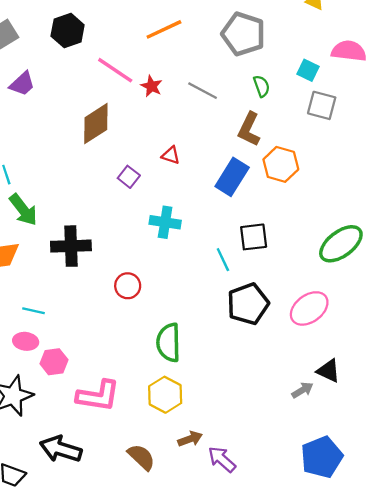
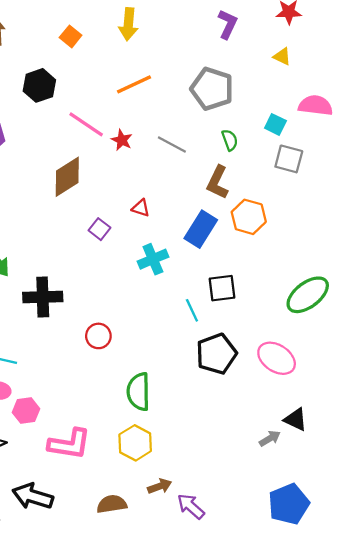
cyan cross: (165, 222) -> (153, 259), moved, turned -32
pink ellipse: (309, 308) -> (277, 358), turned 69
brown semicircle: (141, 457) -> (112, 504), turned -52

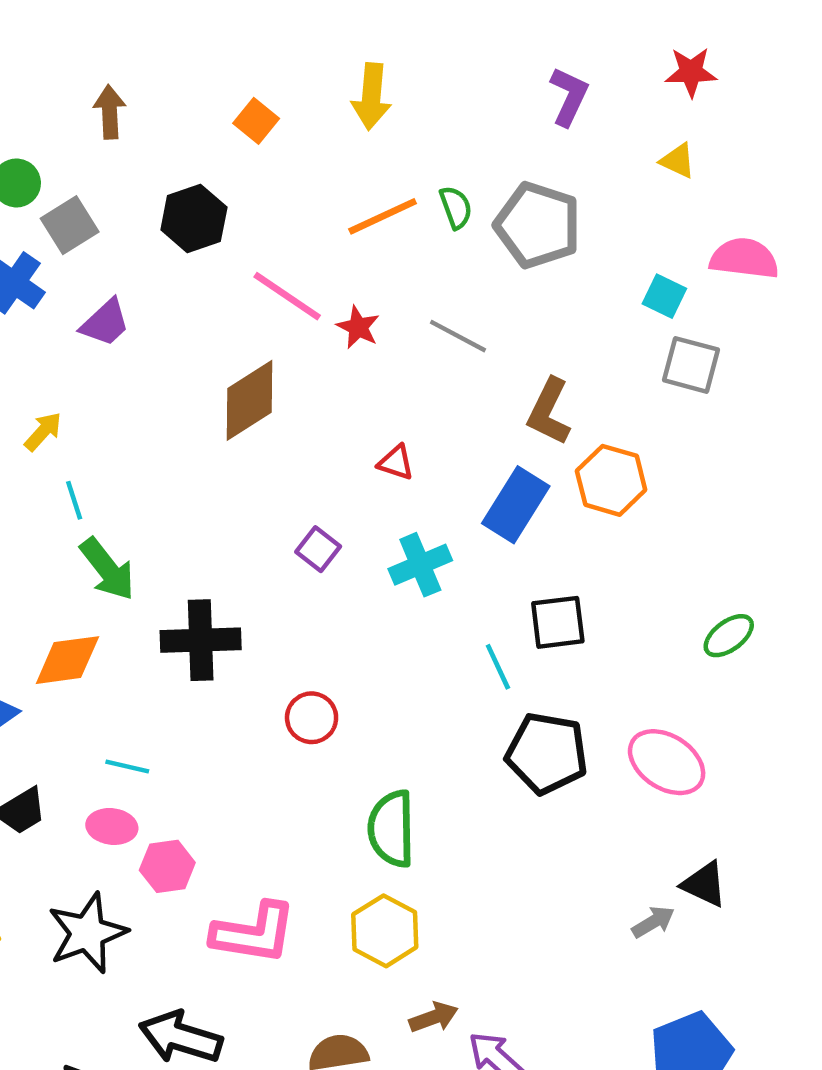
green semicircle: (230, 140) -> (456, 207), moved
purple square: (100, 229) -> (318, 549), moved
green ellipse: (308, 295) -> (729, 636), size x0.6
black pentagon: (216, 354) -> (547, 753), turned 30

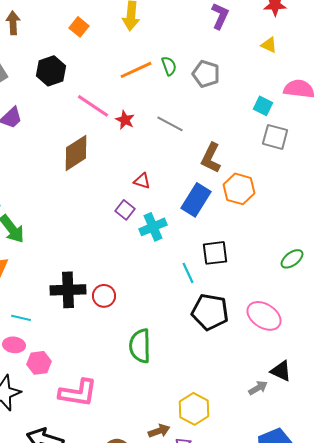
gray pentagon: (538, 225) -> (206, 74), size x0.7
purple square: (318, 549) -> (125, 210), moved
black cross: (201, 640) -> (68, 290), moved
yellow hexagon: (385, 931) -> (194, 409), moved

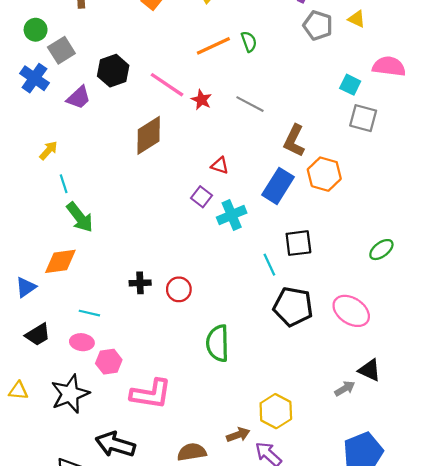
black hexagon: (51, 71) -> (113, 71), moved
gray pentagon: (206, 74) -> (318, 25), moved
black cross: (68, 290) -> (140, 283), size x0.6

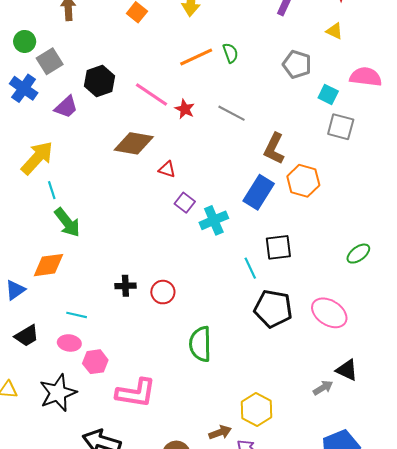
gray pentagon: (318, 25) -> (297, 64), moved
brown diamond: (149, 135) -> (134, 143), turned 42
yellow arrow: (48, 150) -> (37, 158), size x1.8
red triangle: (220, 165) -> (167, 169), moved

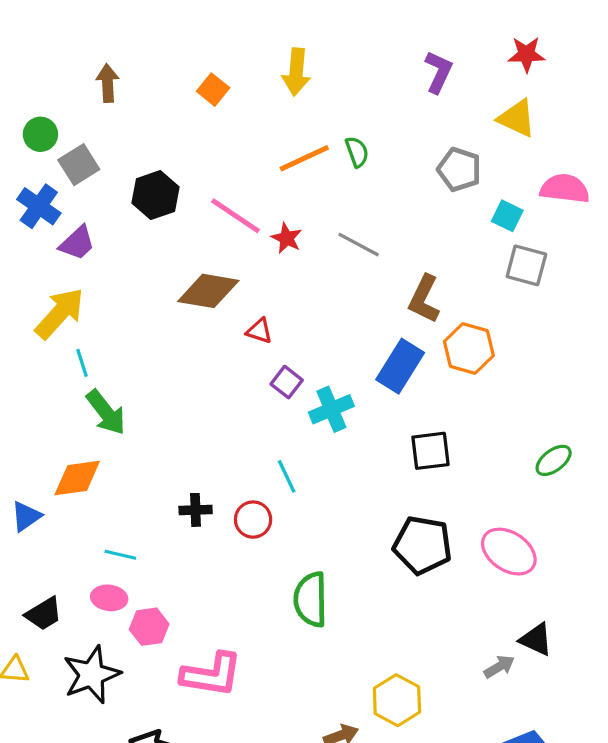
yellow triangle: (334, 31) -> (517, 118), size x1.5
purple trapezoid: (66, 107) -> (77, 243), moved
cyan line: (250, 268) -> (287, 476), moved
black trapezoid: (27, 336) -> (44, 614), moved

